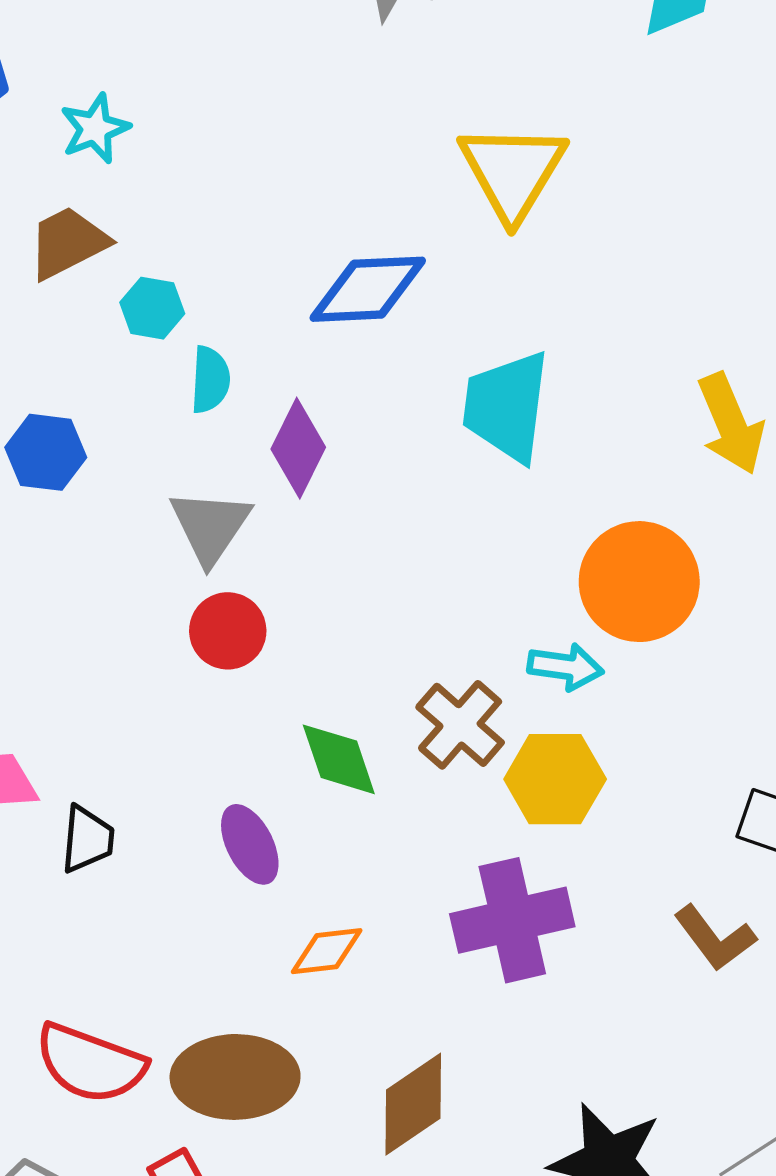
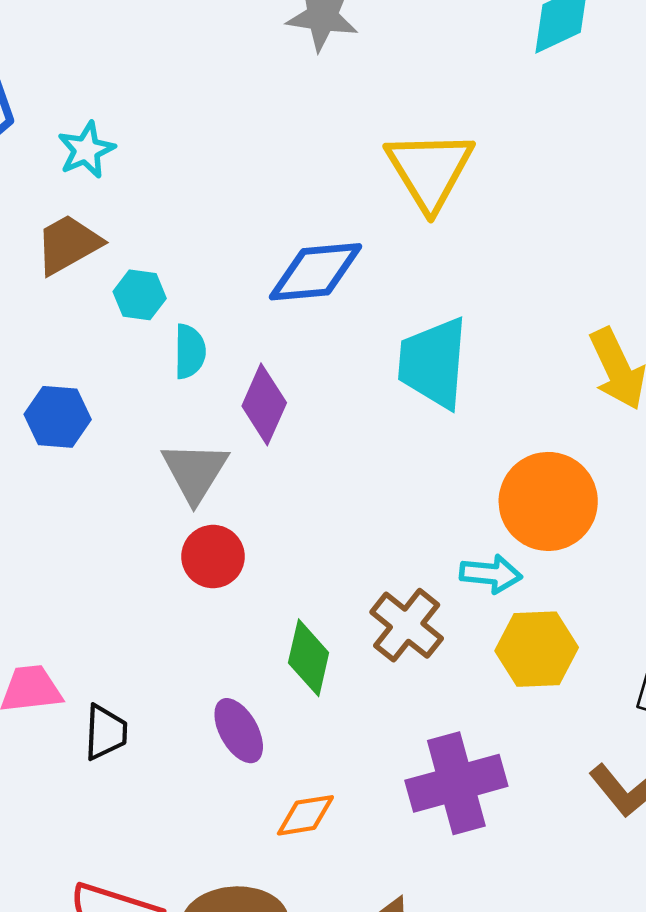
green diamond: (339, 759) -> (309, 658), turned 34
yellow hexagon: (555, 779) -> (537, 649), moved

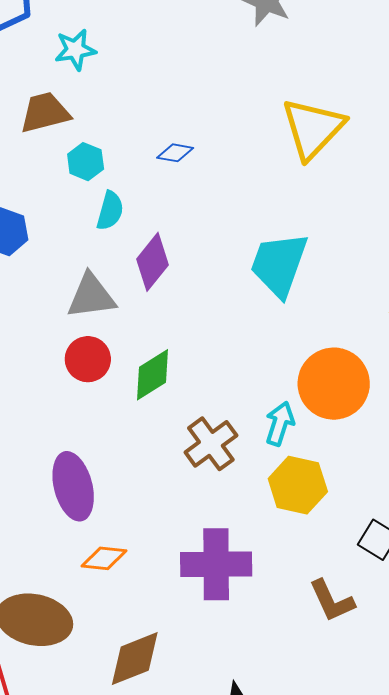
blue diamond: (315, 272) -> (175, 153), moved, size x0.5
gray triangle: (195, 472) -> (91, 296), turned 36
cyan arrow: (491, 574) -> (280, 424), turned -93
green diamond: (309, 658) -> (152, 375), moved, turned 30
purple ellipse: (239, 731) -> (73, 486), size x1.4

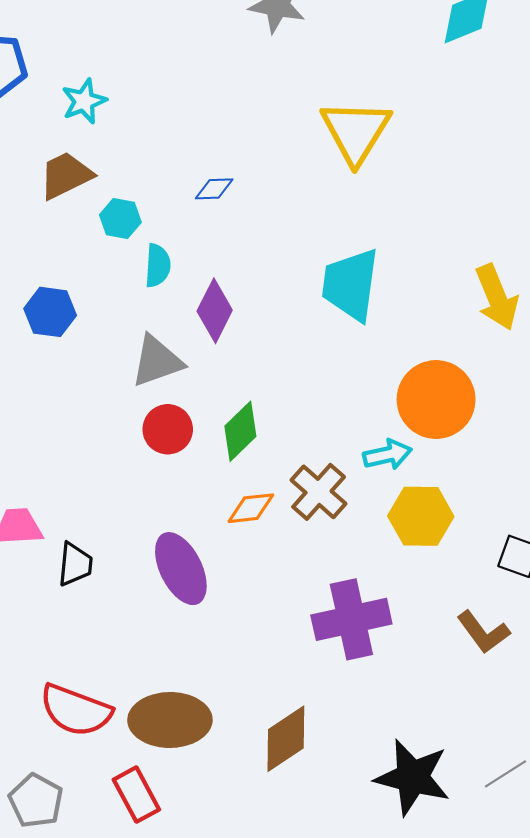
cyan arrow: (280, 424) -> (387, 455), turned 72
orange diamond: (104, 558) -> (251, 508), moved

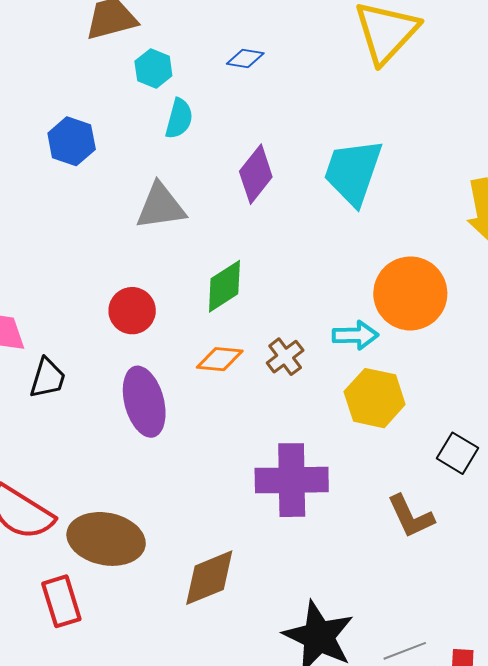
purple diamond: (215, 311) -> (256, 174), moved
red circle: (168, 429) -> (132, 311), moved
brown cross: (319, 492) -> (285, 357), size x0.7

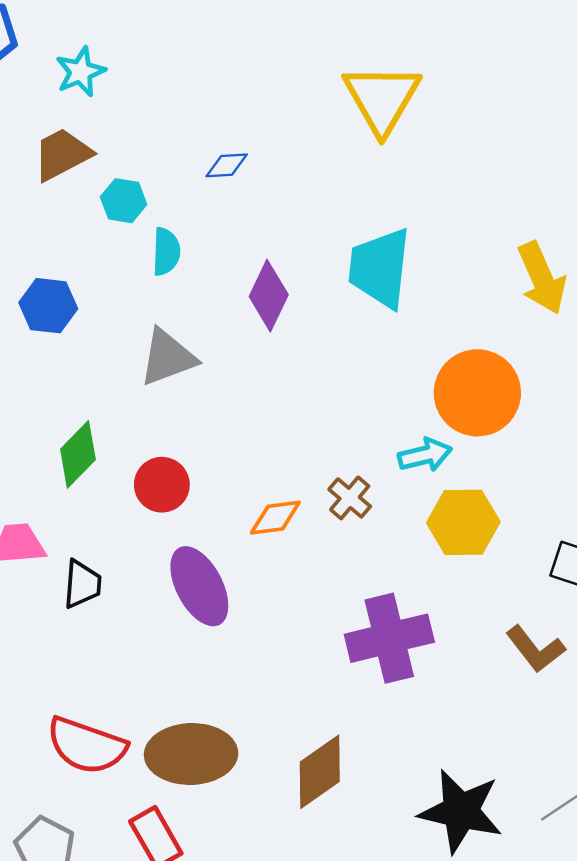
green diamond: (224, 286) -> (78, 454), moved

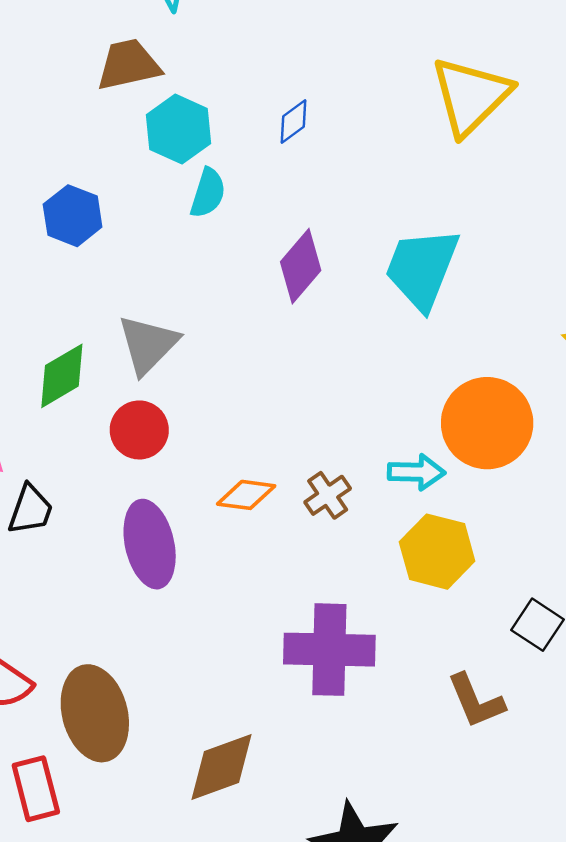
blue diamond: (227, 165) -> (294, 121), turned -48
cyan hexagon: (124, 201) -> (179, 129), size x1.4
gray triangle: (168, 357) -> (148, 345), moved, turned -40
brown ellipse: (191, 754) -> (95, 713), turned 62

